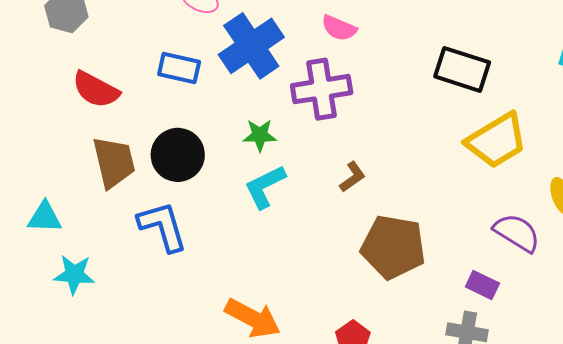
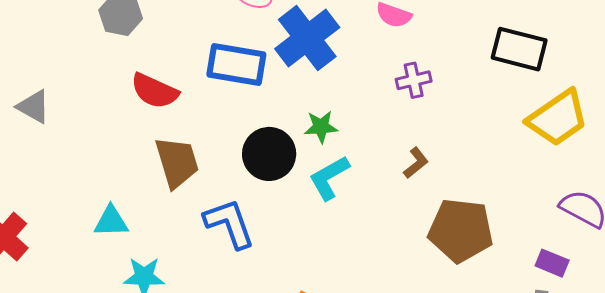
blue rectangle: (179, 68) -> (236, 64), size x1.4
purple cross: (322, 89) -> (414, 80), moved, size x0.6
black circle: (178, 155) -> (269, 154), moved

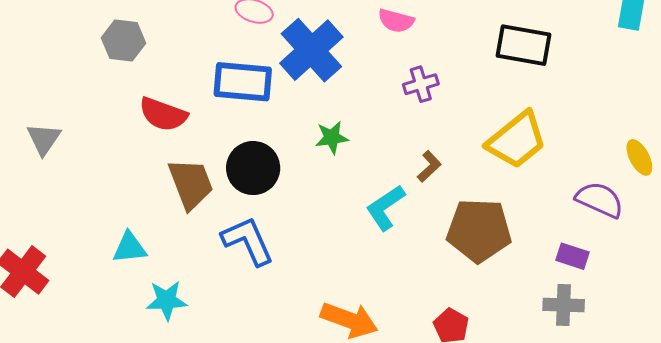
gray triangle: (34, 107) -> (44, 139), turned 39
yellow trapezoid: (558, 118) -> (517, 140), moved
black circle: (269, 154) -> (253, 168), moved
cyan L-shape: (329, 178) -> (385, 208), moved

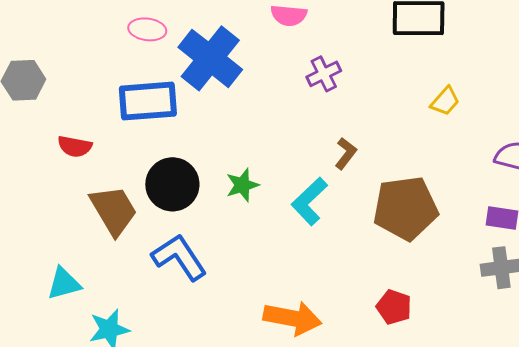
red semicircle: (163, 114) -> (75, 146), size x0.7
green star: (332, 138) -> (242, 185), moved
yellow trapezoid: (517, 140) -> (445, 101), moved, size x0.5

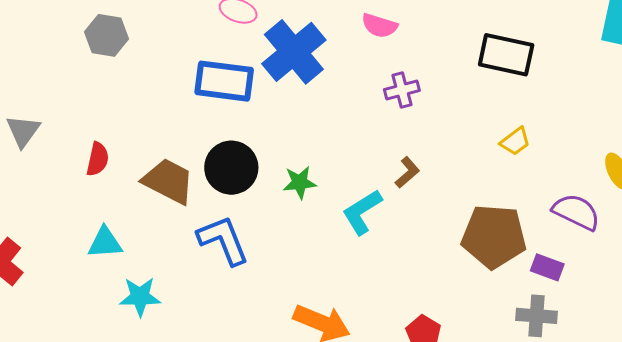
red semicircle: (75, 146) -> (98, 159), moved, turned -100
brown pentagon: (406, 208) -> (494, 236), moved
brown trapezoid: (114, 210) -> (168, 181), turned -44

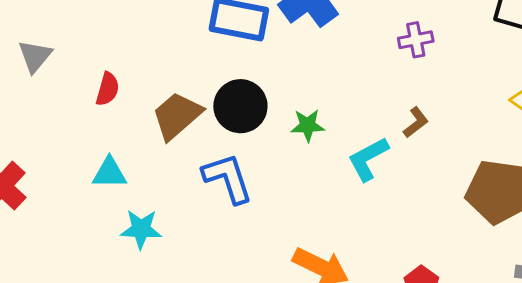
brown trapezoid: (168, 181) -> (177, 116), turned -72

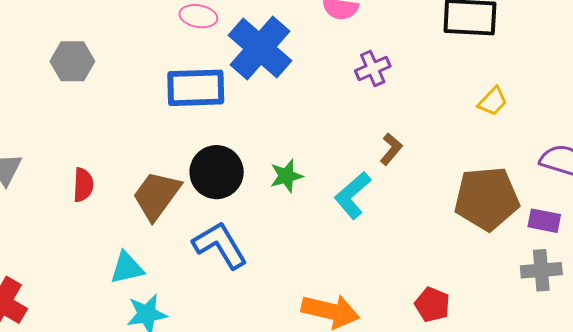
cyan triangle: (110, 173) -> (127, 268), moved

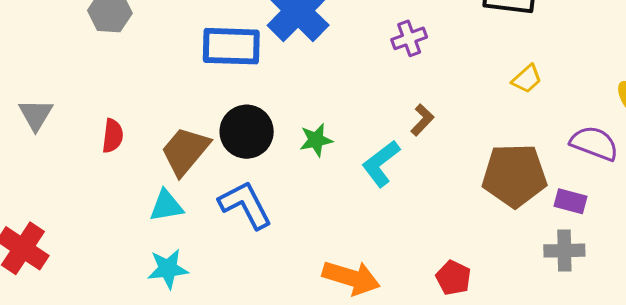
cyan triangle: (127, 268) -> (166, 206), moved

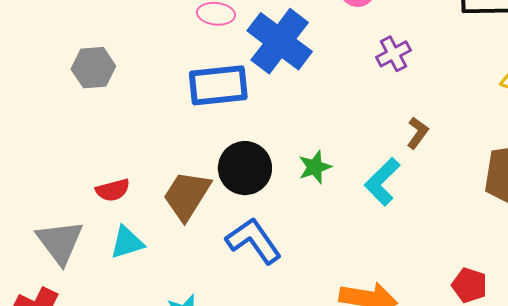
gray triangle: (36, 115) -> (60, 242), moved, size x1.4
red semicircle: (113, 136) -> (113, 190), turned 76
cyan triangle: (166, 206) -> (127, 242), moved

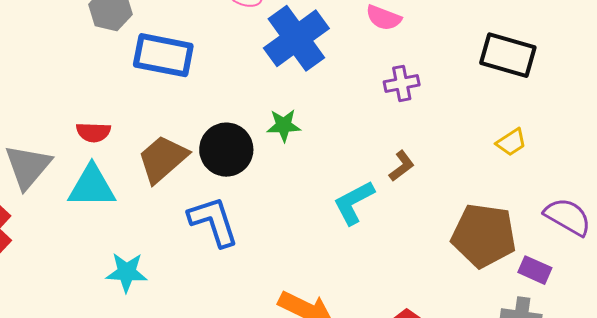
blue rectangle: (218, 85) -> (163, 55), moved
green star: (315, 167) -> (284, 125), moved
cyan triangle: (127, 242) -> (92, 186), size x1.4

